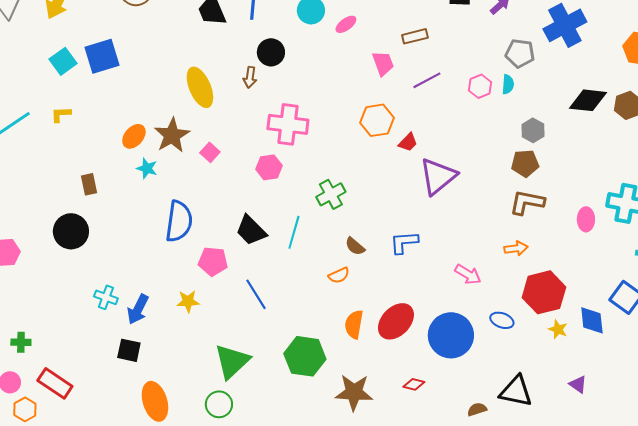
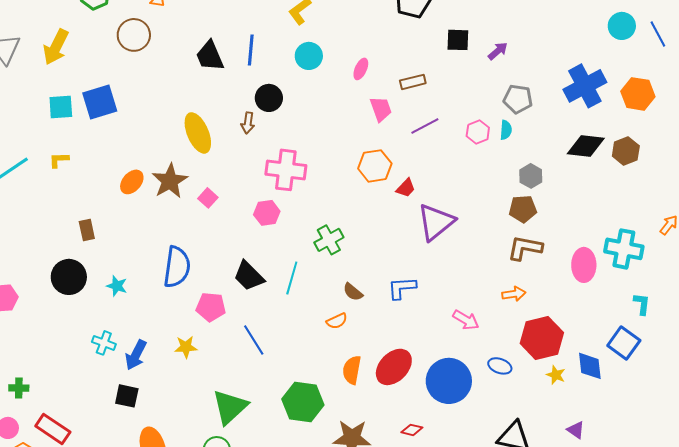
pink ellipse: (346, 24) -> (361, 69), moved, turned -30
blue cross: (565, 25) -> (585, 86), moved
cyan square: (63, 61) -> (61, 107), turned 32
cyan star: (147, 168) -> (117, 286), moved
pink ellipse: (586, 219) -> (584, 265), size x1.4

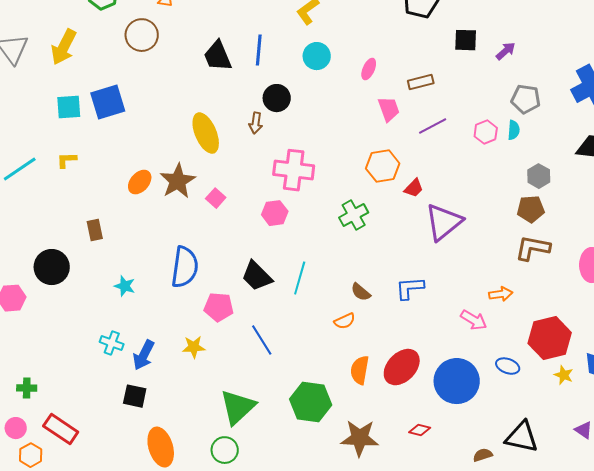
green cross: (329, 240) -> (354, 215), moved
black circle: (69, 277) -> (52, 267), moved
orange arrow: (514, 294) -> (501, 294), moved

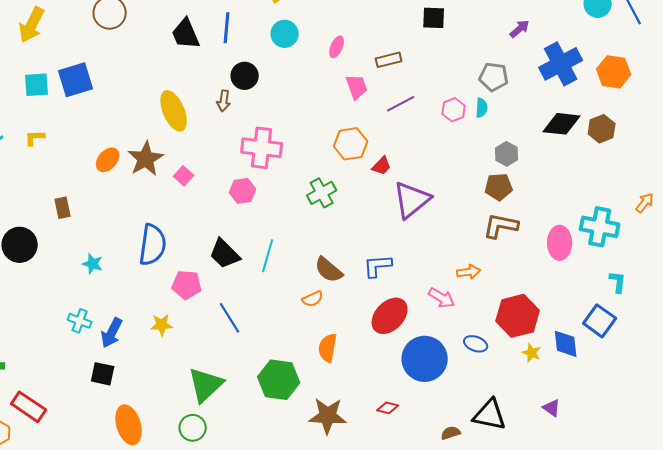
purple arrow: (506, 51) -> (520, 29), moved
brown semicircle: (361, 292) -> (329, 270), size x1.4
red ellipse: (402, 367) -> (390, 316), moved

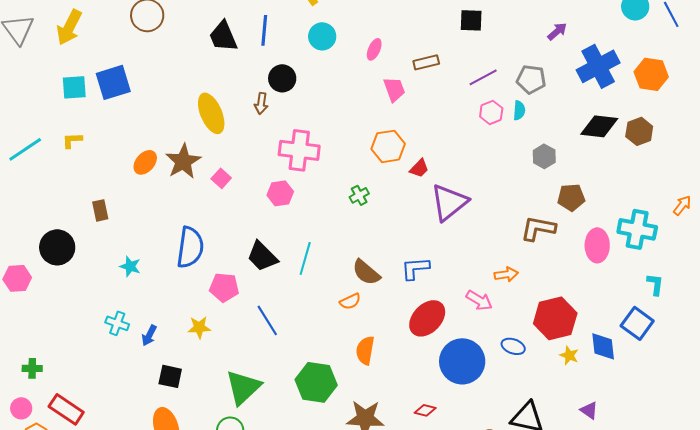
purple line: (401, 104) -> (483, 77), moved
brown pentagon: (499, 187) -> (571, 197), moved
green cross: (322, 193) -> (359, 195), size x0.7
blue arrow: (112, 333) -> (149, 335), size x0.7
black square: (103, 374) -> (170, 376), moved

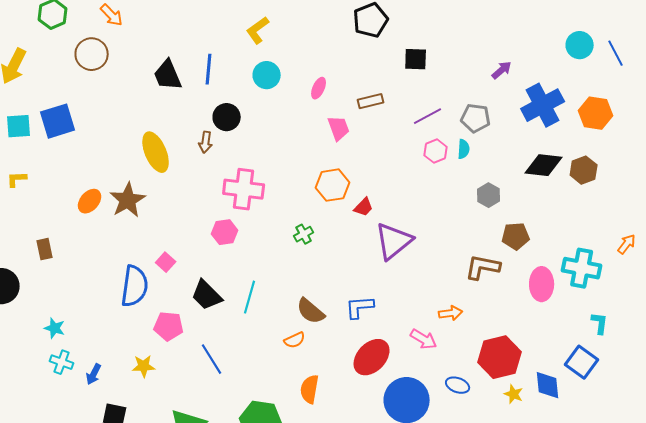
pink square: (221, 178) -> (166, 262), moved
cyan star: (130, 266) -> (55, 328), moved

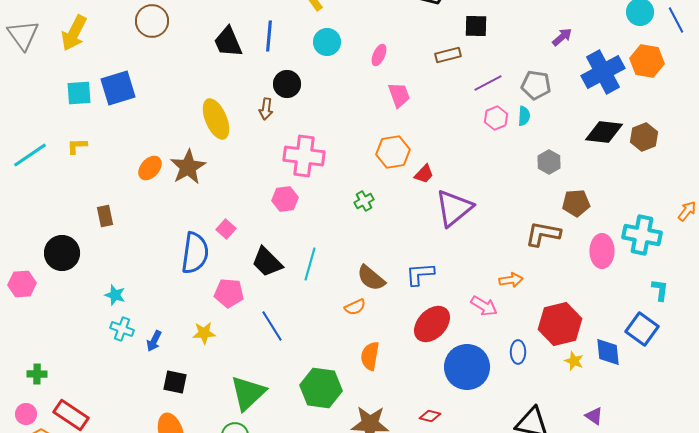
brown rectangle: (371, 101) -> (448, 55), moved
orange hexagon: (596, 113) -> (647, 61), moved
blue ellipse: (458, 385) -> (518, 352), turned 70

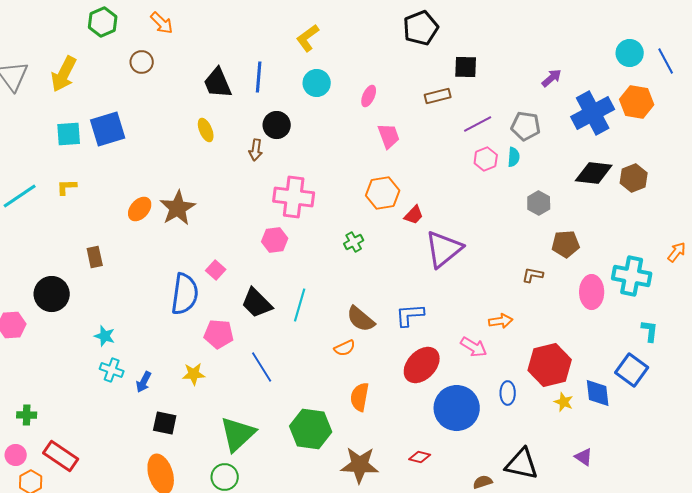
brown circle: (152, 21) -> (142, 62), size x0.7
yellow ellipse: (216, 119) -> (206, 130), moved, size x0.6
brown L-shape: (543, 234) -> (533, 275), size x0.6

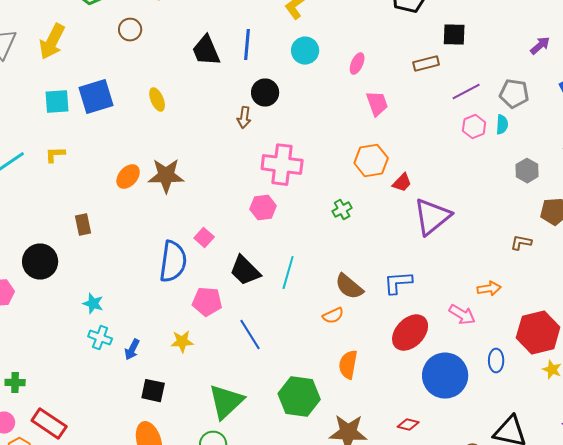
yellow ellipse: (206, 130) -> (157, 100), moved
brown star: (178, 208) -> (166, 176), turned 30

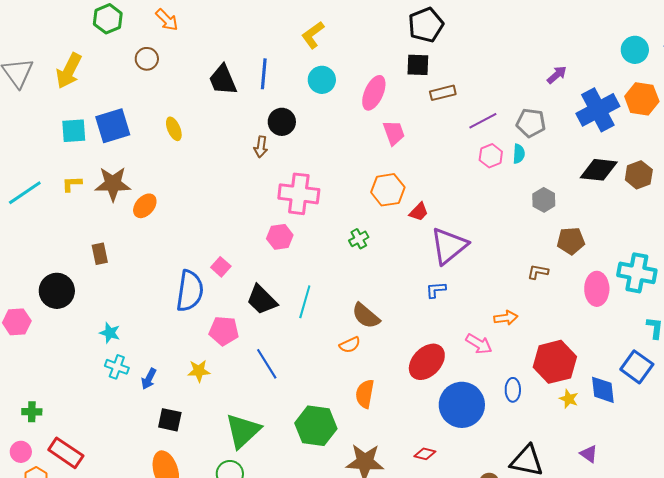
black square: (454, 35) -> (418, 65), moved
pink ellipse: (357, 64) -> (374, 93), size x1.6
brown star: (166, 176) -> (113, 184), moved
blue L-shape: (398, 283) -> (436, 290), moved, size x0.7

